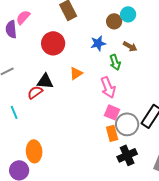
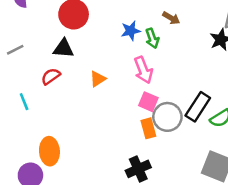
blue star: (98, 43) -> (131, 31), moved
orange triangle: (76, 73) -> (98, 79), moved
black triangle: (45, 81) -> (63, 48), moved
black cross: (127, 155) -> (138, 169), moved

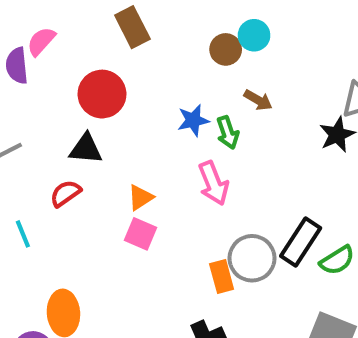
pink square: (148, 102) -> (141, 234), moved

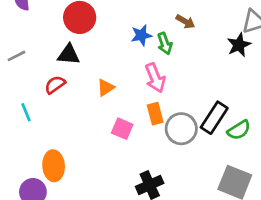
pink square: (141, 234) -> (122, 129), moved
orange rectangle: (222, 276) -> (155, 114), moved

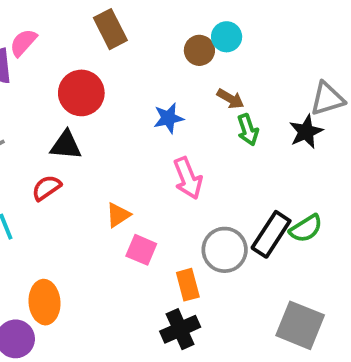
green arrow: (165, 44) -> (248, 130), moved
orange triangle: (106, 87) -> (118, 215), moved
orange rectangle: (155, 114) -> (188, 285), moved
green semicircle: (239, 130) -> (306, 229), moved

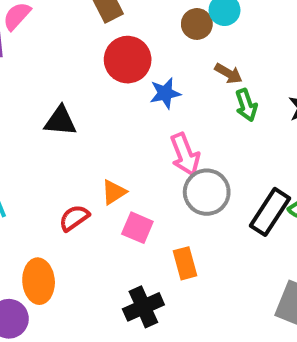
red circle: (81, 93) -> (128, 60), moved
red semicircle: (46, 188) -> (74, 218), moved
gray circle: (225, 250) -> (207, 192), moved
black cross: (180, 329) -> (143, 307), moved

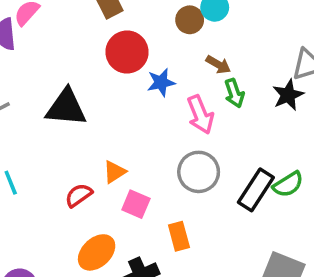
black triangle: (60, 121) -> (66, 107), size x1.4
pink arrow: (185, 155) -> (200, 115), moved
orange ellipse: (39, 281) -> (97, 252), moved, turned 51

